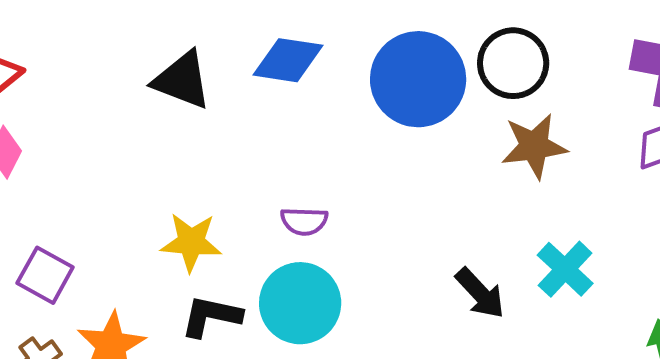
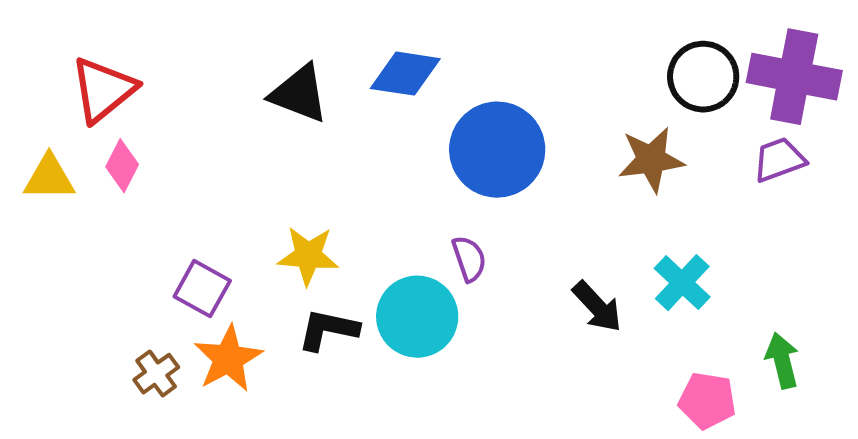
black circle: (513, 63) -> (703, 77), moved
blue circle: (418, 79) -> (497, 150), moved
purple semicircle: (304, 221) -> (469, 259), moved, turned -111
purple square: (45, 275) -> (202, 289), moved

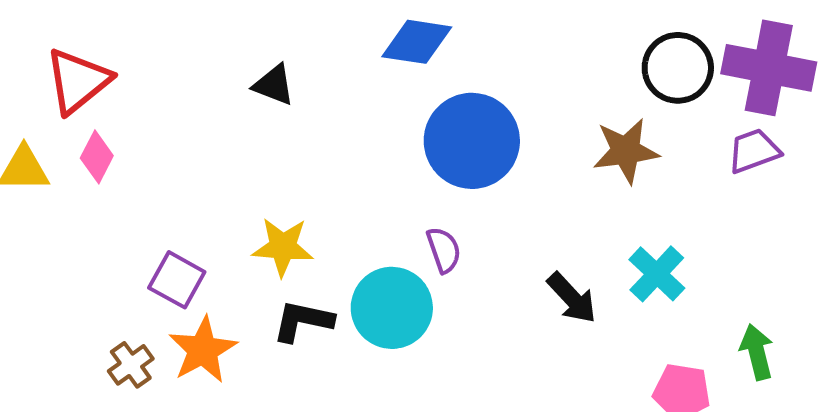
blue diamond: (405, 74) -> (417, 42), moved
black triangle: (299, 94) -> (274, 85), size x0.7

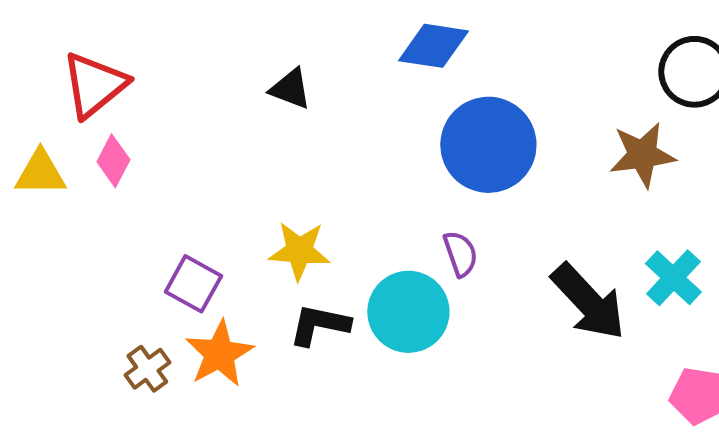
black arrow: (572, 298) -> (588, 302), size x1.5

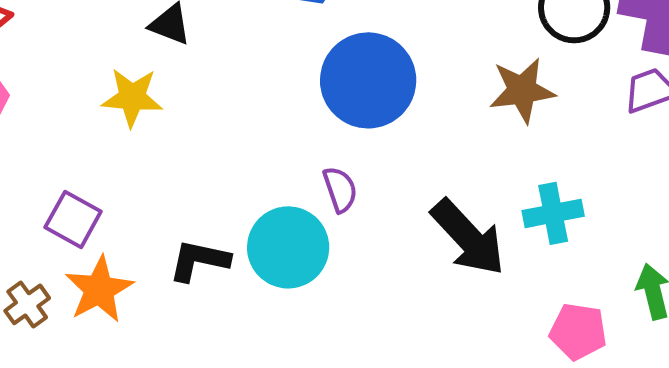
yellow star: (299, 251) -> (132, 97), moved
cyan cross: (673, 278) -> (553, 213), turned 36

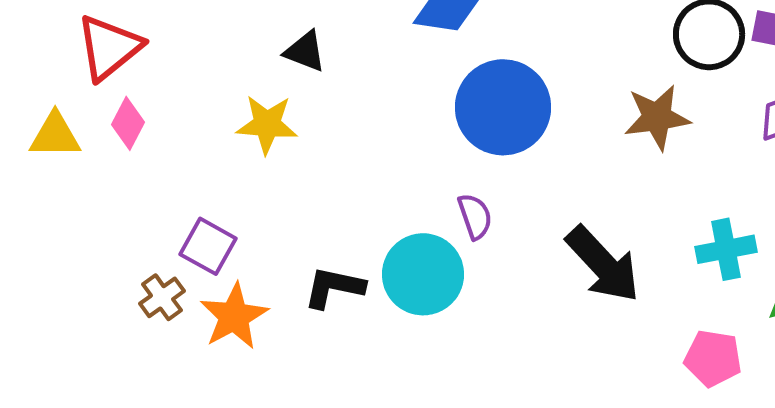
cyan cross: (553, 213) -> (726, 249), moved
brown cross: (27, 304) -> (162, 297), moved

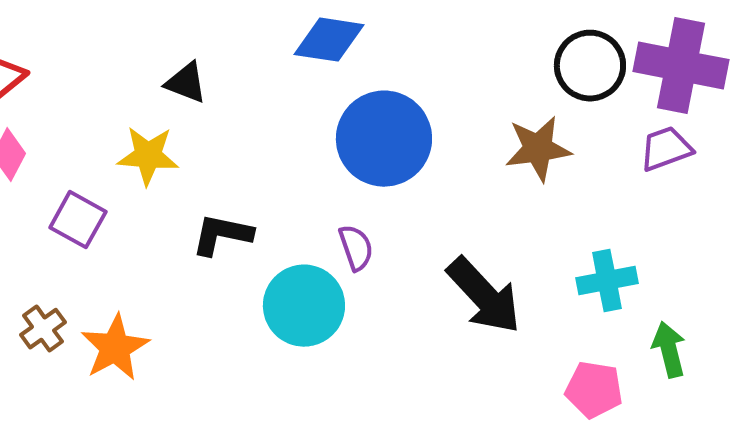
purple square: (208, 246) -> (78, 220), moved
black L-shape: (334, 287) -> (222, 235), moved

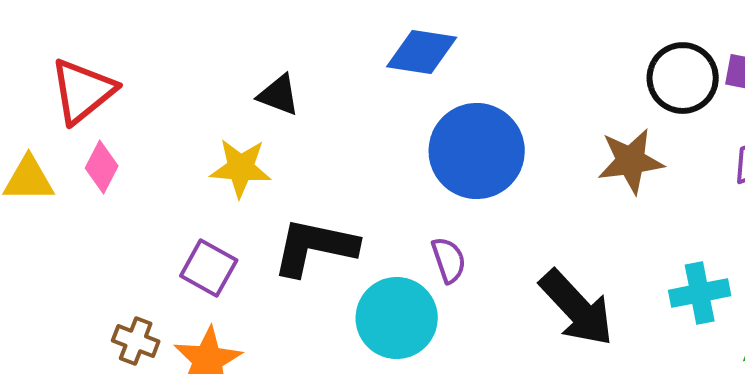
purple square: (78, 220) -> (209, 268), moved
black L-shape: (222, 235) -> (315, 247), size x1.4
brown cross: (43, 329) -> (136, 341), turned -33

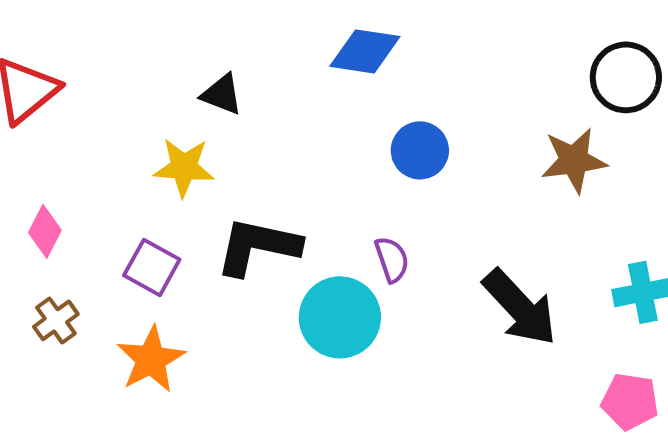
blue circle: (477, 151) -> (420, 150), size x0.6
pink diamond: (102, 167) -> (45, 231), moved
brown cross: (136, 341) -> (56, 320), moved, turned 33

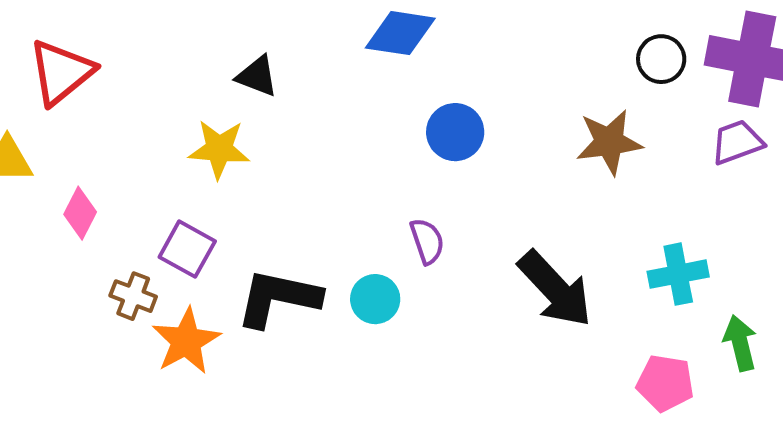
black circle: (626, 77) -> (661, 59), size x0.7
black L-shape: (258, 246) -> (278, 298), moved
cyan circle: (340, 317) -> (375, 299), size x0.6
brown cross: (56, 320) -> (133, 296), moved, turned -33

